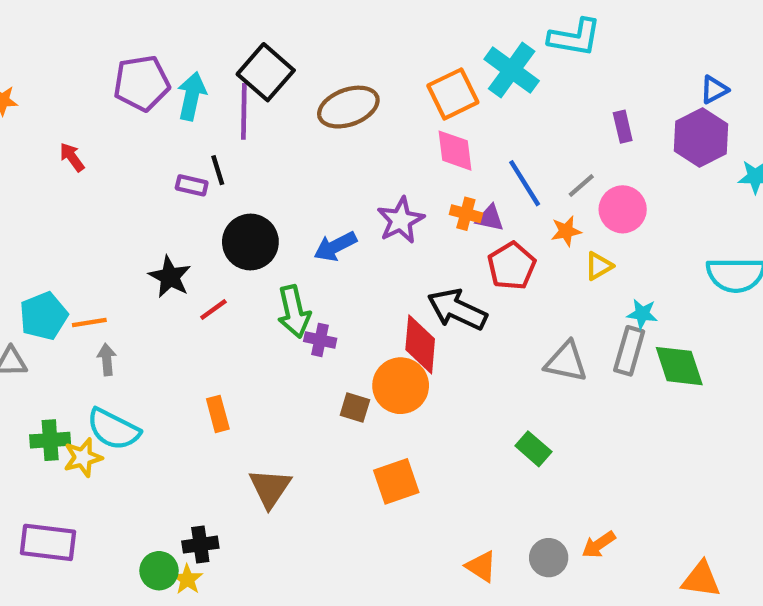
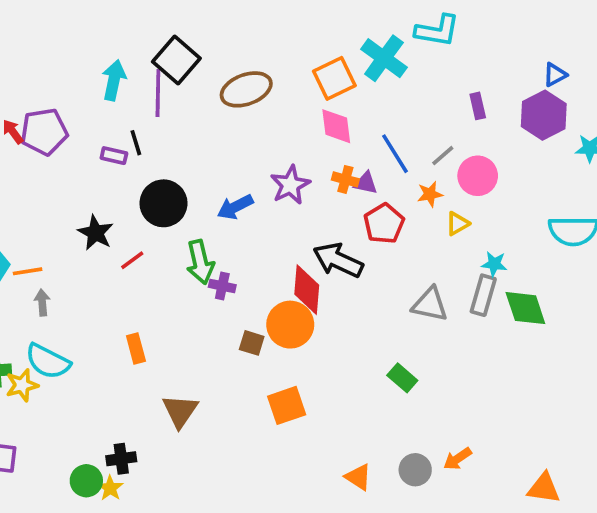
purple pentagon: (142, 83) -> (44, 132), moved

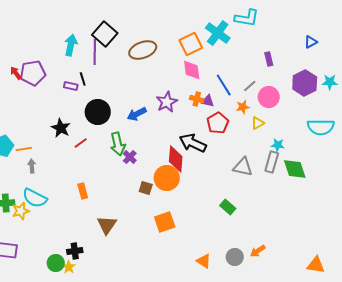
purple hexagon: (544, 115) -> (305, 83), moved
purple cross: (222, 286) -> (130, 157), turned 32
orange triangle: (544, 488) -> (316, 265), moved

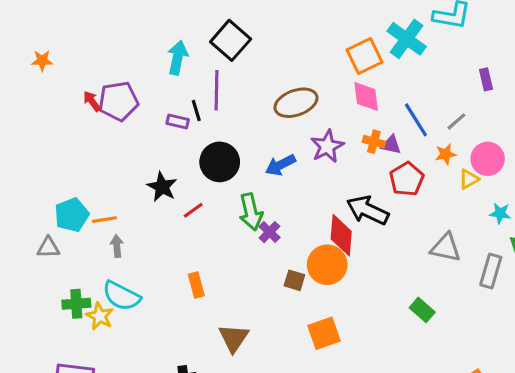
brown ellipse: (143, 50) -> (296, 103), moved
purple line: (95, 52) -> (217, 90), moved
pink circle: (269, 97) -> (488, 159), moved
gray rectangle: (272, 162) -> (491, 271), moved
yellow star: (21, 211) -> (100, 316), turned -30

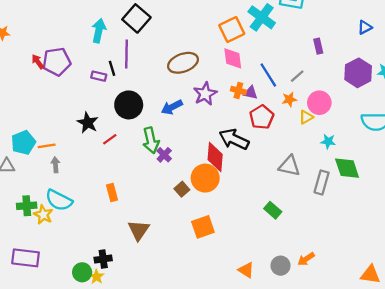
brown square: (294, 280) -> (182, 189), turned 32

